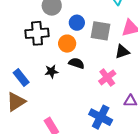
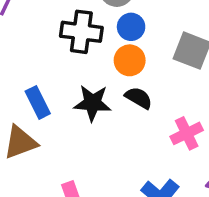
blue circle: (77, 23) -> (131, 27), moved
black star: (51, 71) -> (93, 103), size x1.5

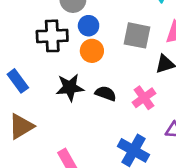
black semicircle: (139, 98) -> (106, 93), moved
blue rectangle: (38, 102) -> (18, 81), moved

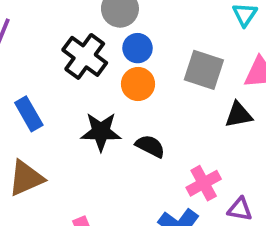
black cross: (52, 36) -> (85, 56), turned 32
pink cross: (144, 98) -> (204, 183), moved

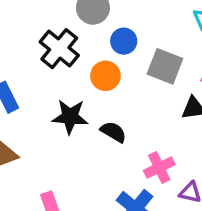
blue circle: (137, 48) -> (124, 41), moved

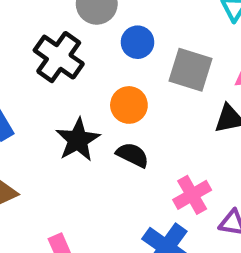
orange circle: (105, 76) -> (129, 105), moved
black star: (70, 117) -> (78, 140), turned -30

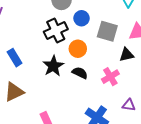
black cross: (59, 57) -> (56, 30), moved, turned 30
pink cross: (192, 195) -> (110, 77), moved

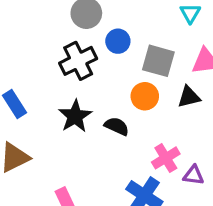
orange circle: (78, 49) -> (145, 96), moved
pink cross: (110, 77) -> (166, 158), moved

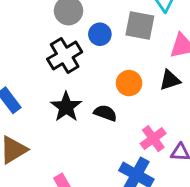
gray square: (158, 61) -> (140, 26), moved

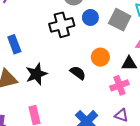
black star: (66, 107) -> (36, 74), moved
pink cross: (153, 139) -> (119, 85), moved

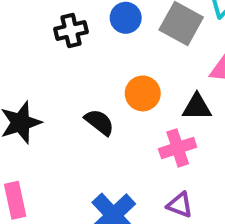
black cross: (62, 25) -> (71, 30), size x0.7

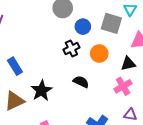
black cross: (71, 30) -> (71, 49), moved
orange circle: (143, 93) -> (99, 54), moved

